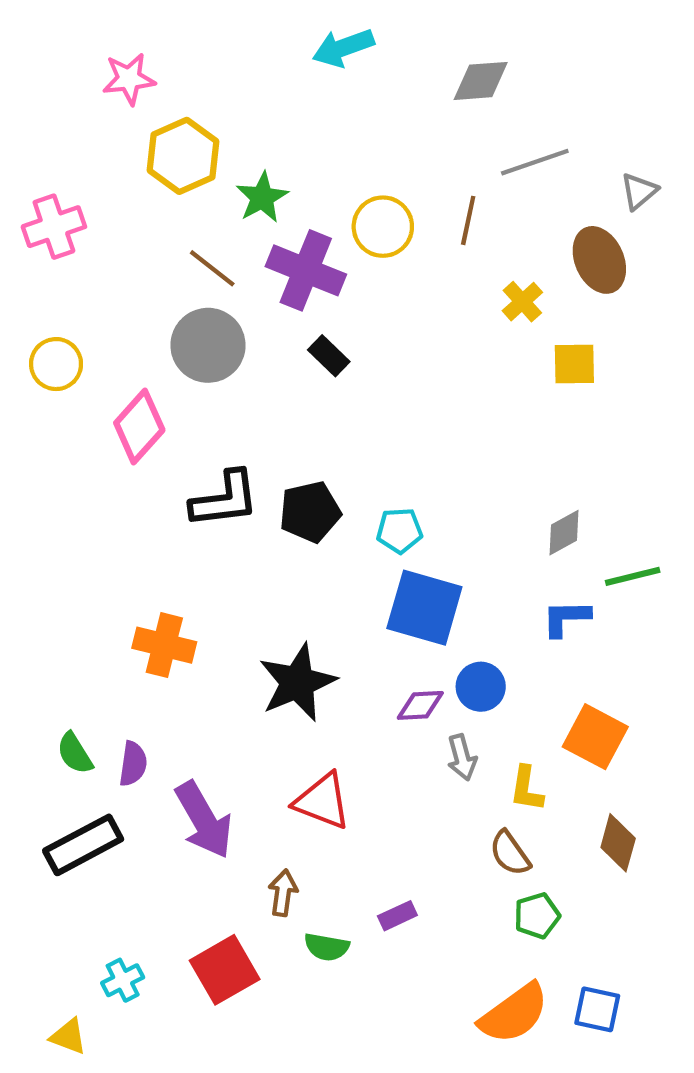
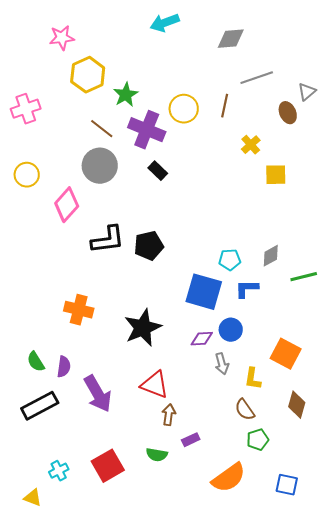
brown ellipse: (599, 260) -> (288, 113), moved, size x0.7
cyan pentagon: (400, 531) -> (230, 260), moved
blue L-shape: (566, 618) -> (247, 289), moved
brown arrow: (283, 893) -> (169, 415), moved
orange semicircle: (514, 1014) -> (229, 478), moved

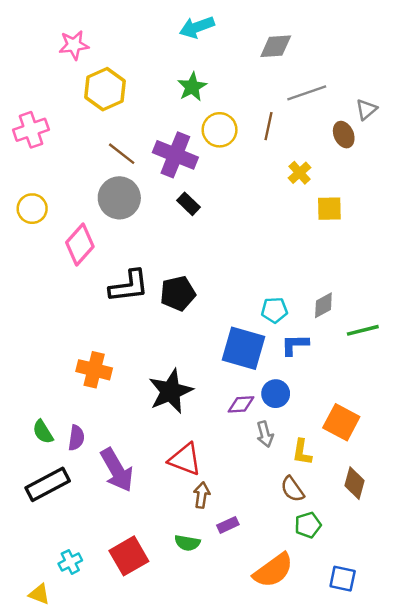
green star: (126, 95) -> (192, 87), moved

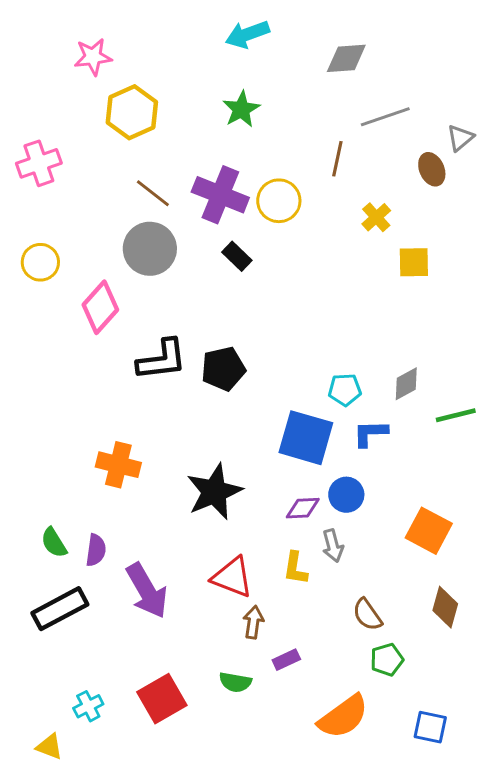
yellow circle: (220, 130) -> (279, 201), moved
yellow L-shape: (302, 452) -> (295, 568), moved

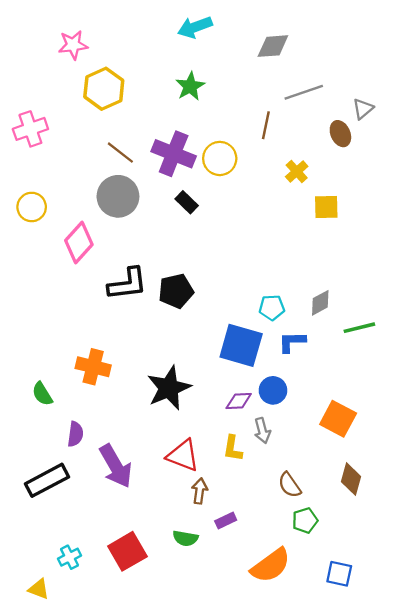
green semicircle: (54, 543) -> (42, 394), moved

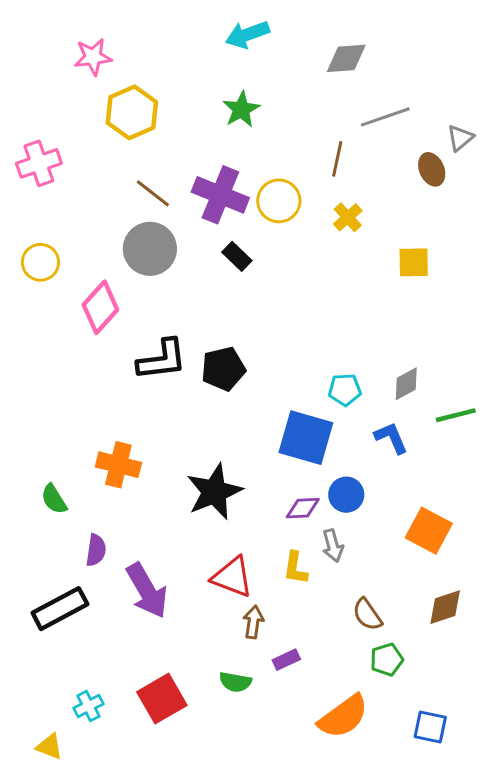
yellow cross: (297, 171) -> (348, 217), moved
blue L-shape: (292, 342) -> (391, 438), moved, turned 68
brown diamond: (351, 479) -> (445, 607), turned 56

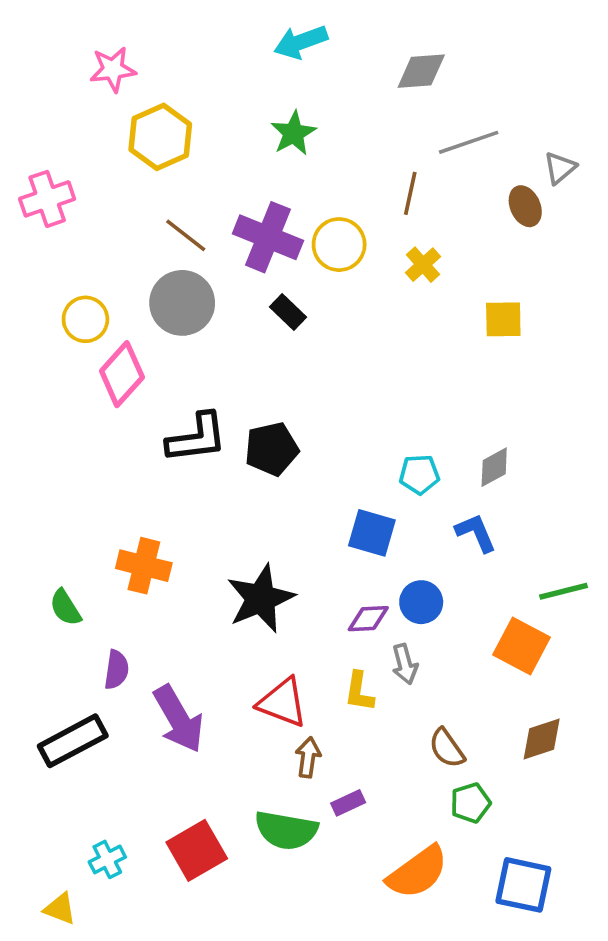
yellow circle: (40, 262) -> (85, 319), moved
green line: (456, 415) -> (564, 591), moved
blue square: (306, 438) -> (372, 533), size x0.7
green semicircle: (235, 682) -> (286, 830), size x1.6
blue square: (430, 727) -> (523, 885), size x1.4

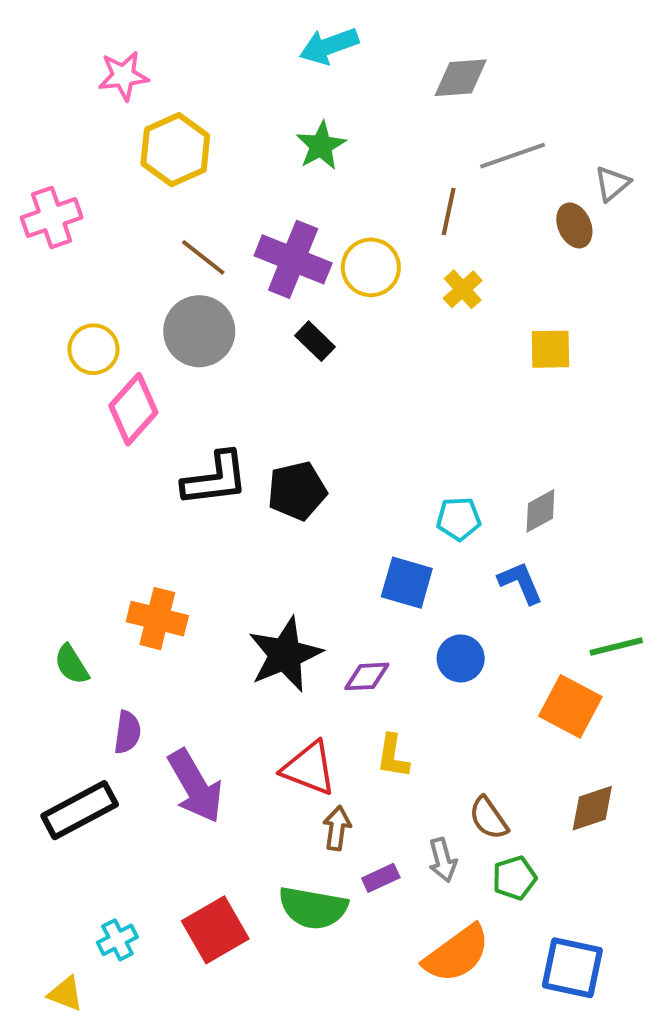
purple diamond: (368, 619) -> (367, 676), moved
gray arrow: (405, 664) -> (443, 860), moved

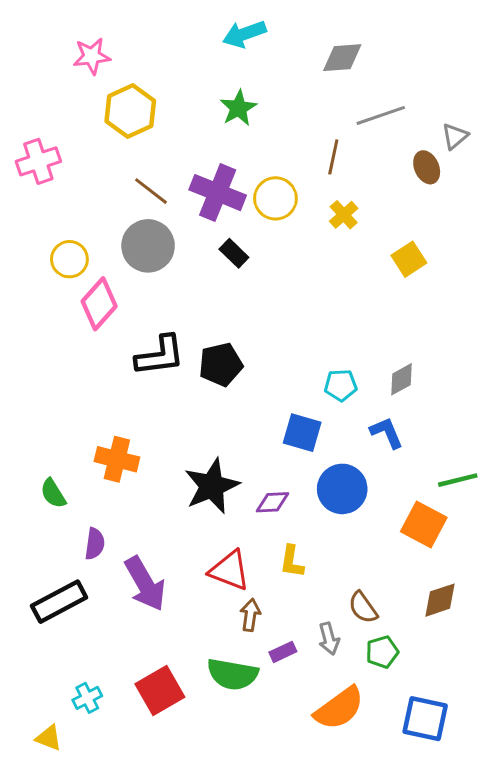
yellow square: (550, 349) -> (409, 259), turned -32
blue circle: (461, 658) -> (342, 489), size x1.4

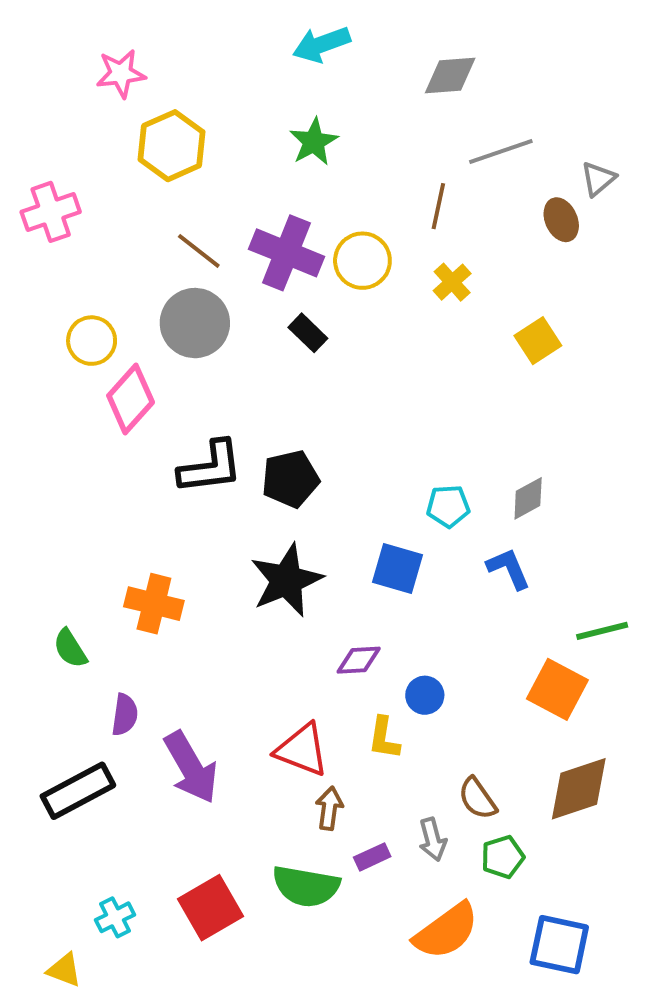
black star: (212, 486) -> (286, 580), moved
blue circle: (342, 489) -> (425, 695), moved, size x0.6
brown diamond: (440, 600) -> (579, 789), size x1.4

